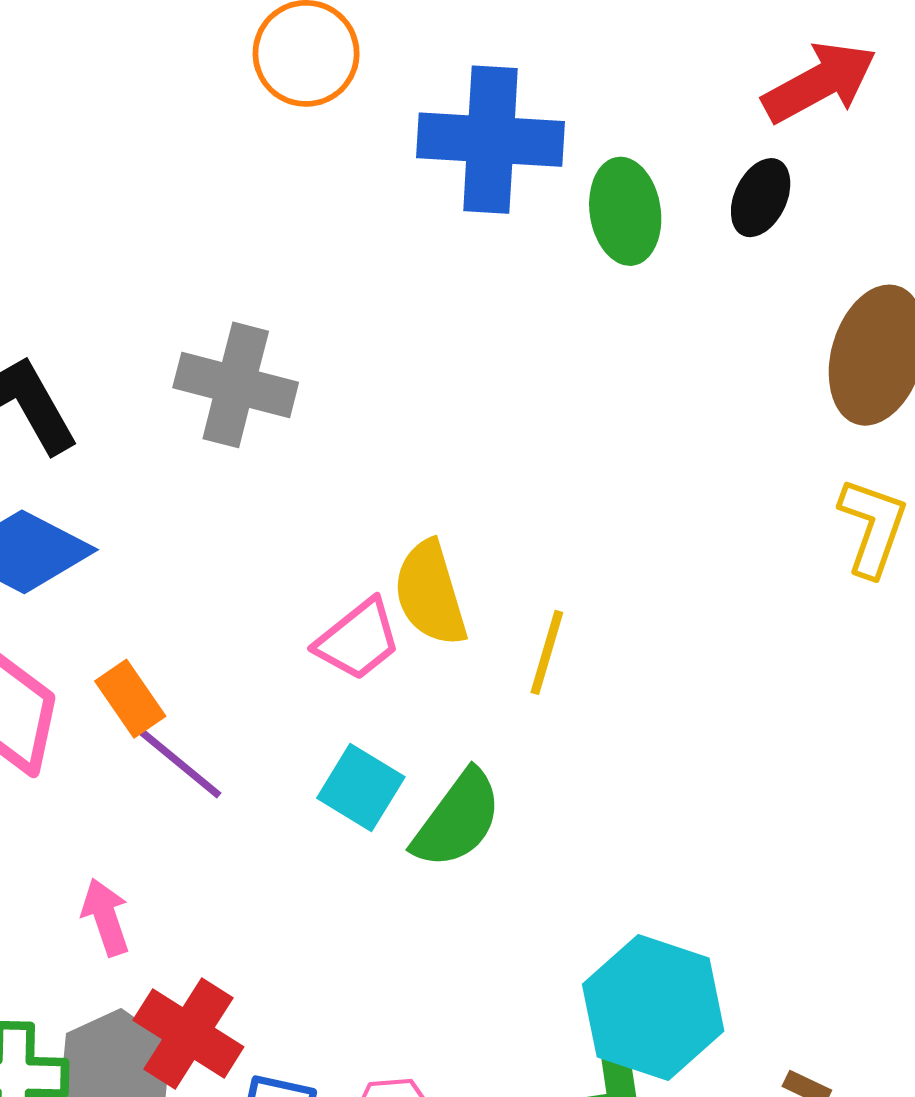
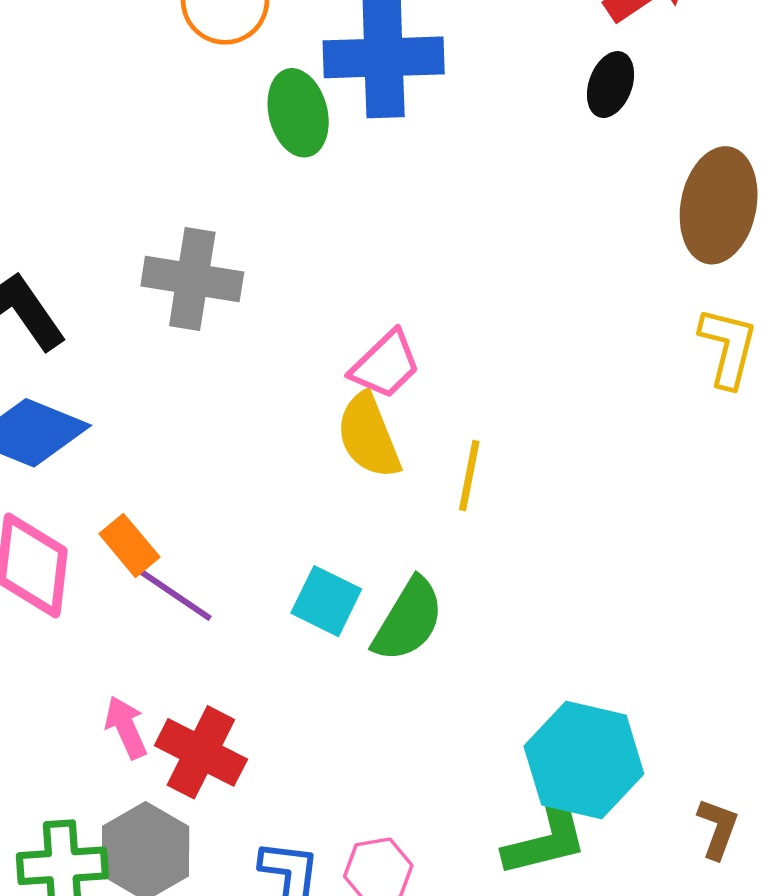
green ellipse: (625, 211) -> (298, 113), moved
pink trapezoid: (358, 640) -> (385, 365), moved
red cross: (188, 1033) -> (201, 752), moved

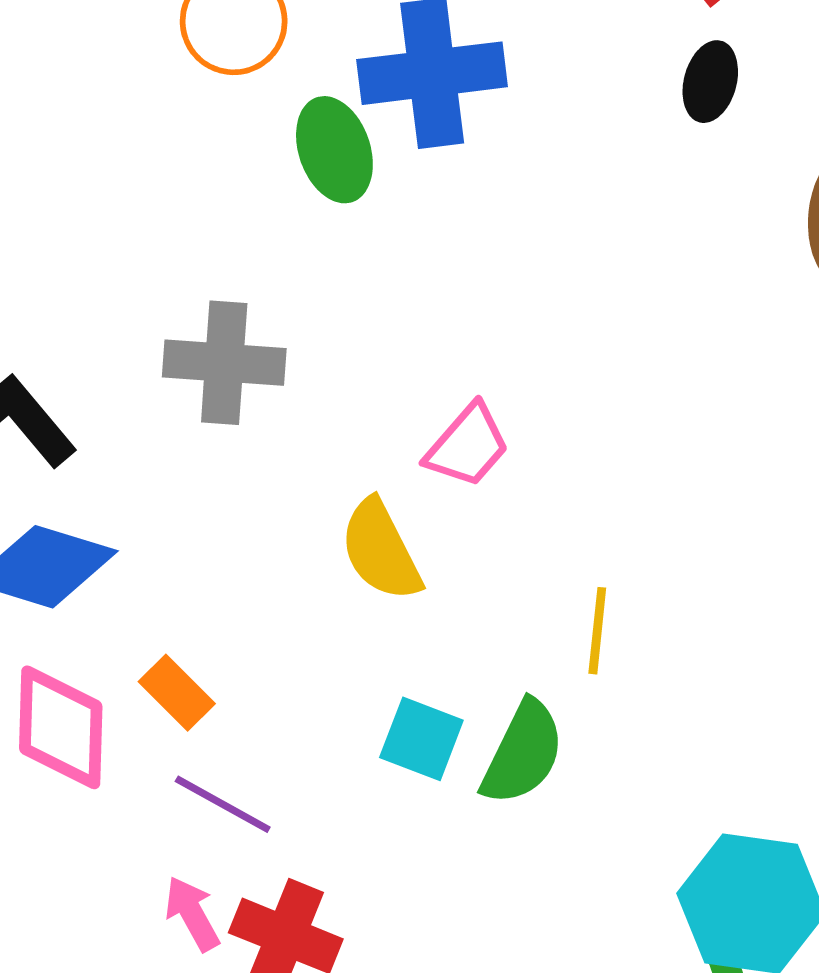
yellow semicircle: (369, 436) -> (381, 550), moved
yellow line: (469, 476) -> (597, 631), moved
purple line: (174, 594) -> (223, 804), moved

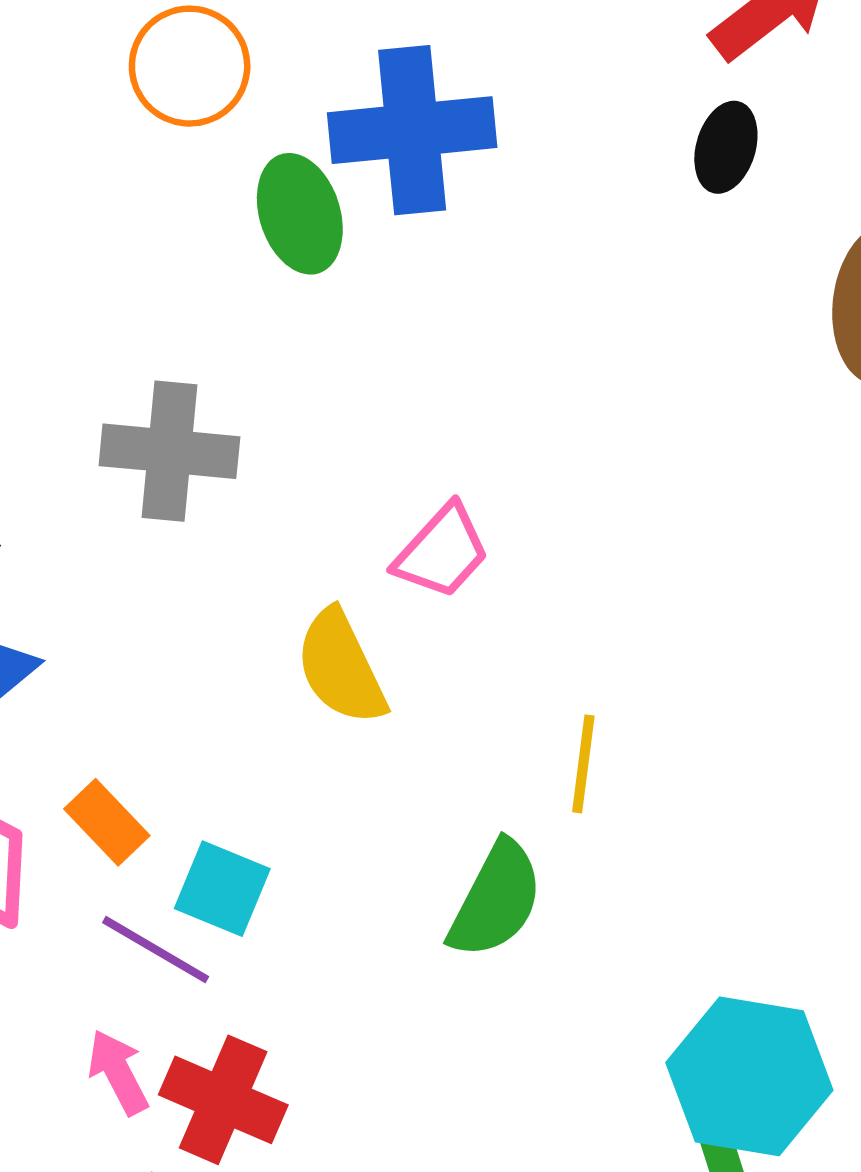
cyan square: (421, 739) -> (222, 889), moved

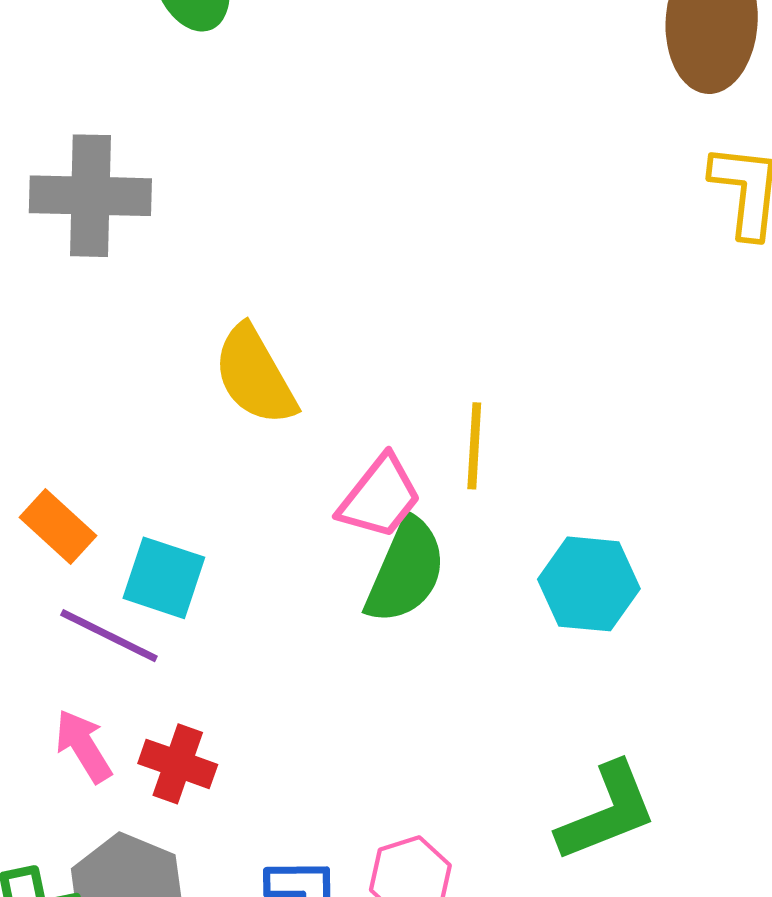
pink trapezoid: (442, 552) -> (380, 497), moved
cyan hexagon: (749, 1076) -> (589, 584), moved, size x0.7
red cross: (223, 1100) -> (178, 764), size x0.7

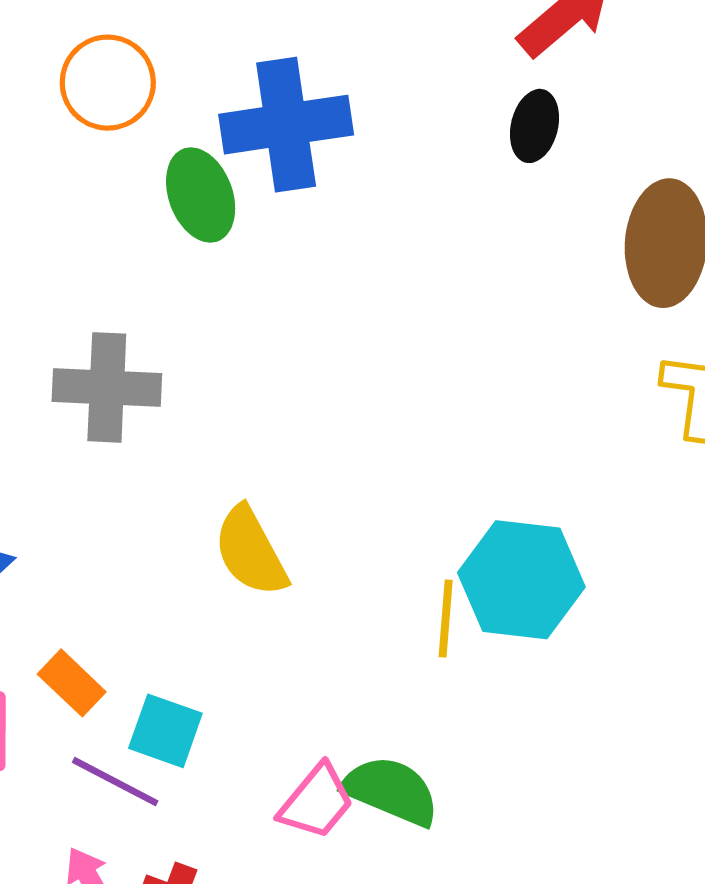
pink trapezoid: (380, 497) -> (316, 802), moved
green semicircle: (406, 571) -> (391, 791), moved, turned -92
cyan hexagon: (589, 584) -> (521, 580), moved, size x1.4

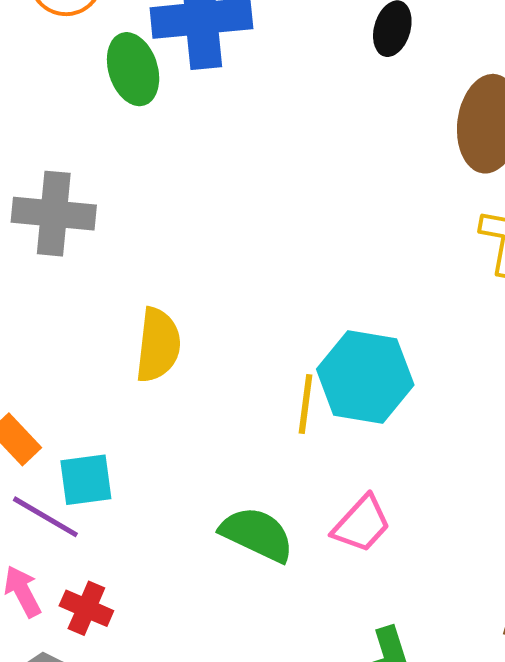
yellow semicircle: (251, 551) -> (158, 345), turned -148
cyan square: (165, 731) -> (86, 480), turned -30
pink trapezoid: (316, 802) -> (362, 524), moved

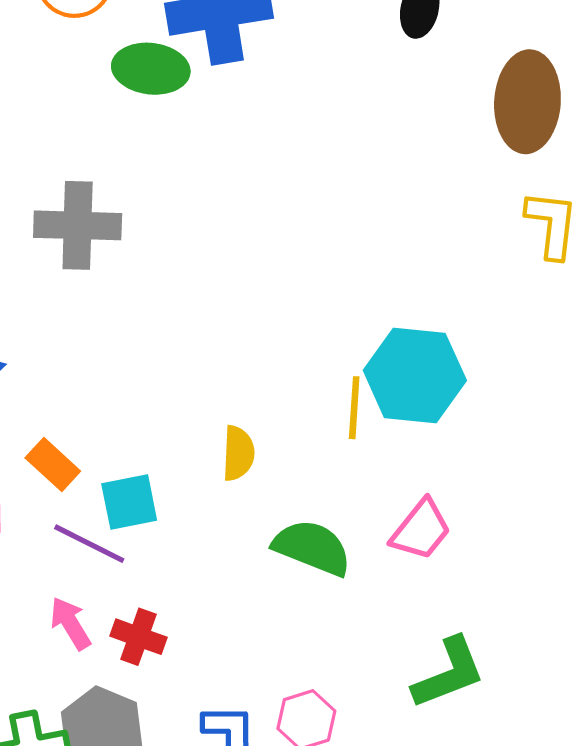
green ellipse: (133, 69) -> (151, 69), turned -62
yellow semicircle: (158, 345) -> (238, 453), moved, size x0.7

